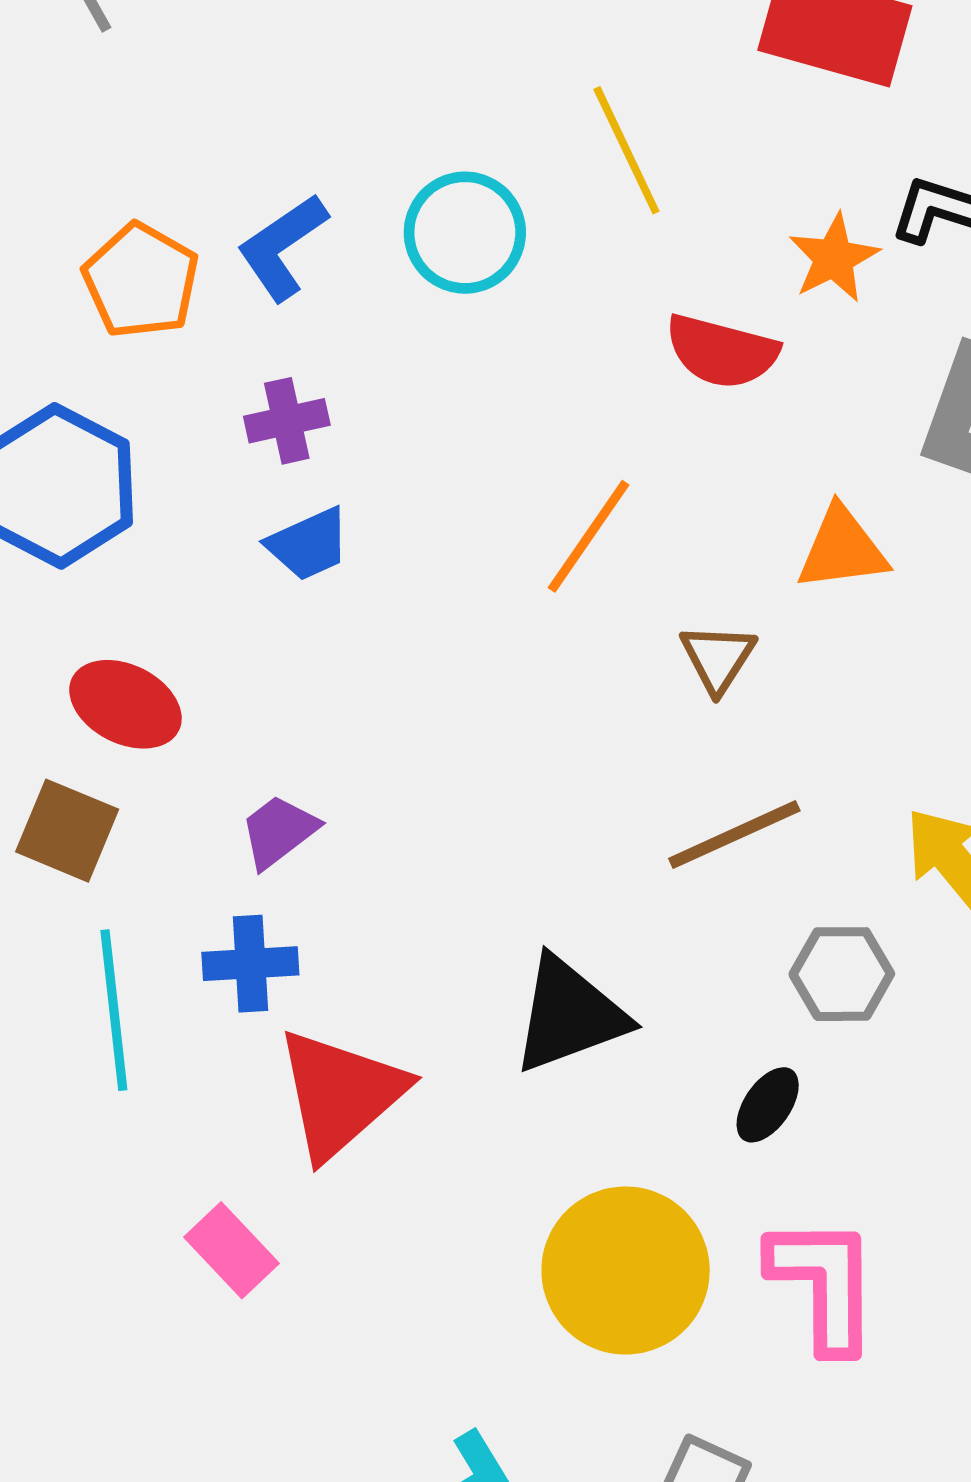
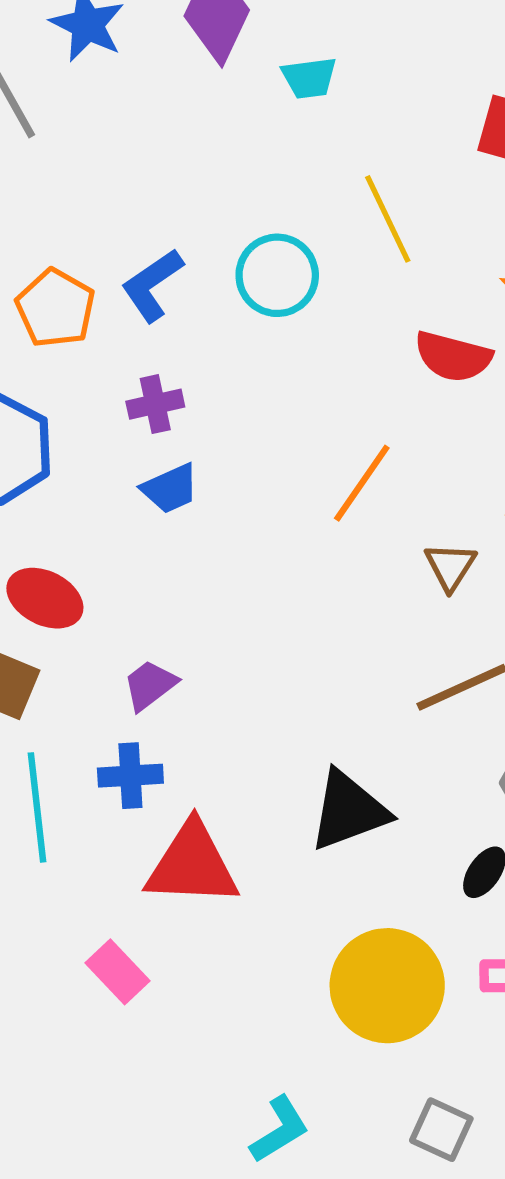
red triangle: (341, 1094) -> (192, 865), turned 44

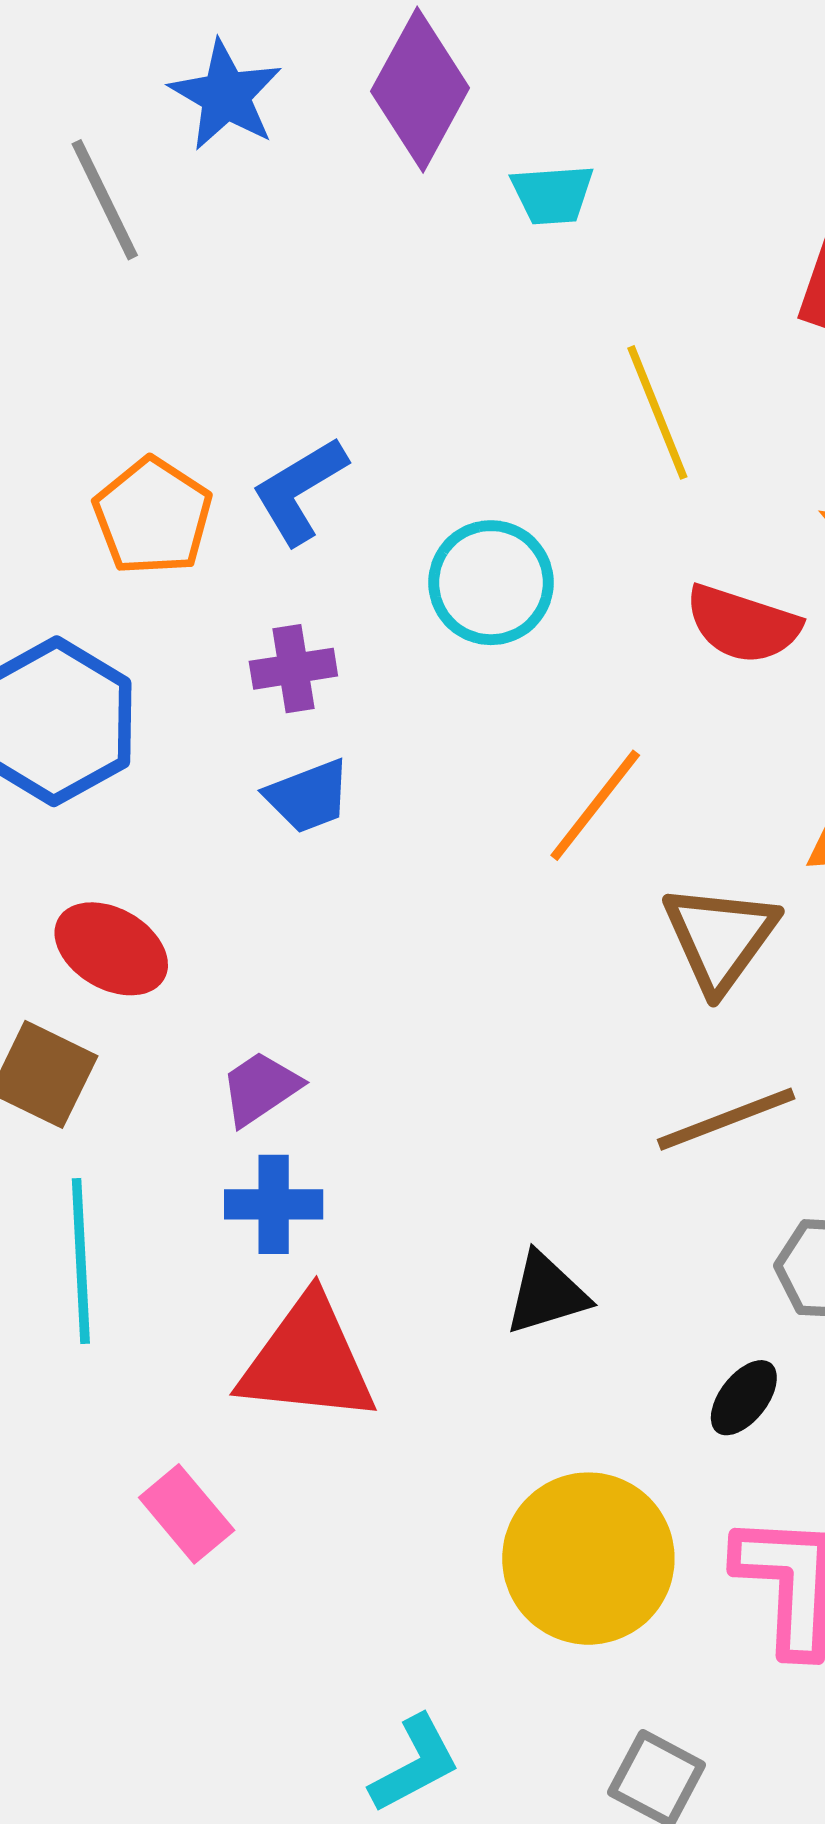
cyan circle: (277, 275) -> (491, 583), moved
brown triangle: (450, 566) -> (720, 937), size x1.5
blue cross: (130, 776) -> (274, 1204), moved
black triangle: (349, 811) -> (546, 1294), size x0.7

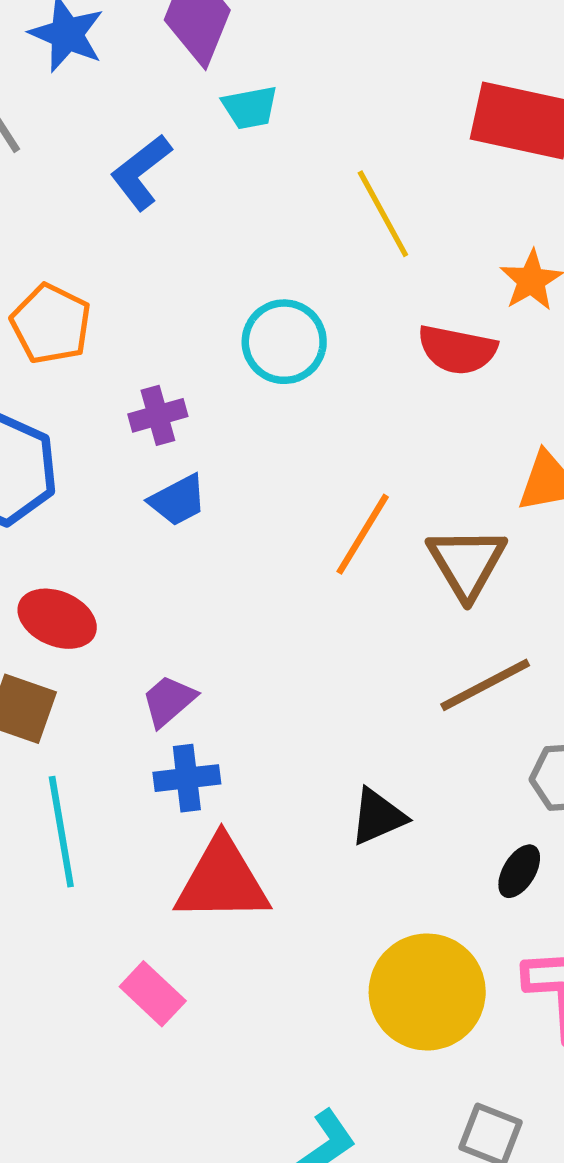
cyan trapezoid: (552, 195) -> (250, 107), moved
blue L-shape: (300, 491) -> (141, 172), moved
orange line: (595, 805) -> (363, 534), moved

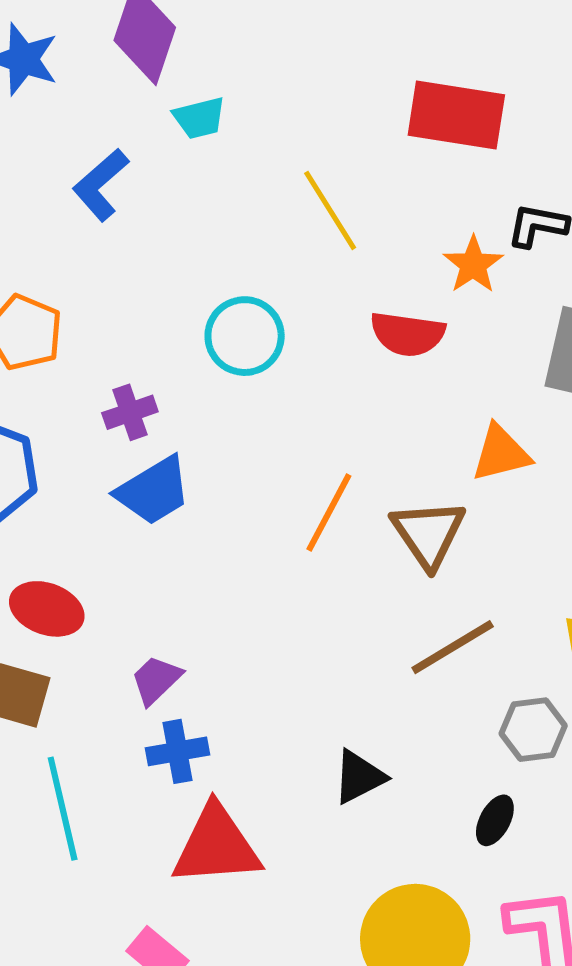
blue trapezoid: (178, 500) -> (153, 491), size x1.4

